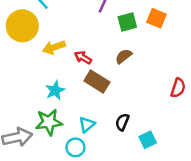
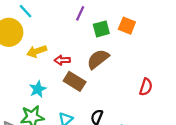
brown semicircle: (124, 56) -> (98, 59), size x1.5
red arrow: (83, 57) -> (62, 60), turned -32

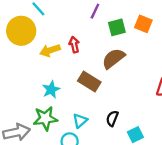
red arrow: (62, 60) -> (74, 45), moved, turned 80

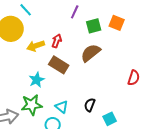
red arrow: (74, 45) -> (57, 41), turned 32
brown rectangle: (89, 82) -> (59, 65), moved
cyan triangle: (80, 121) -> (62, 107), turned -40

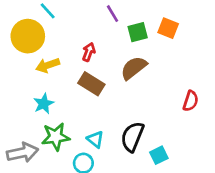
purple line: (75, 12) -> (113, 14), turned -56
yellow arrow: (36, 46) -> (48, 65), moved
cyan star: (37, 80) -> (44, 104), moved
black semicircle: (90, 105) -> (132, 137), size x1.6

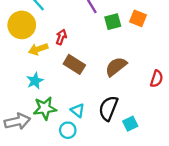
red arrow: (89, 52) -> (61, 37), moved
brown semicircle: (134, 68) -> (116, 67), moved

